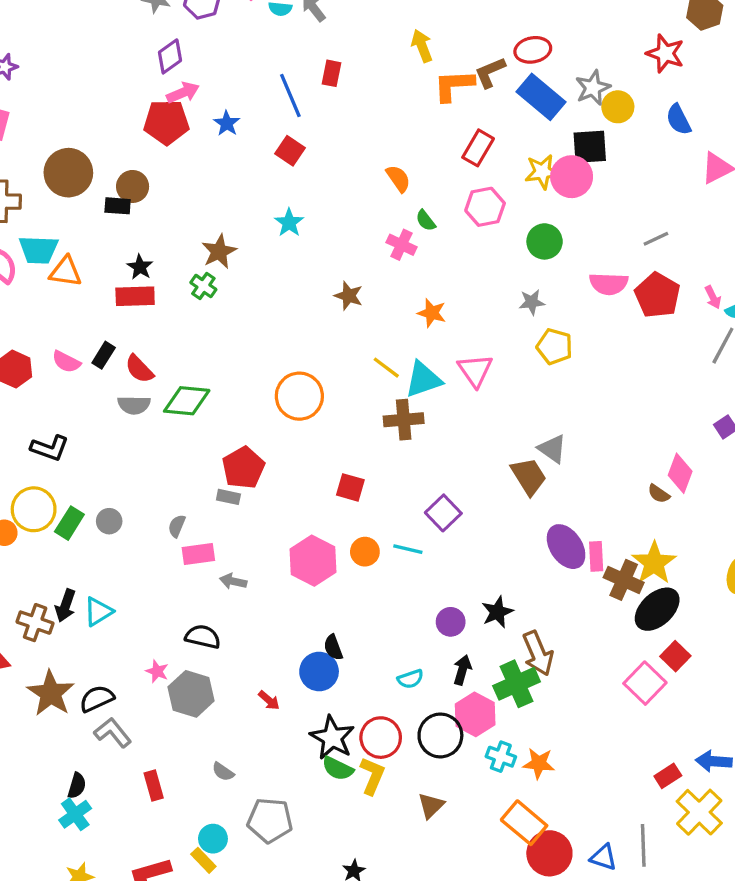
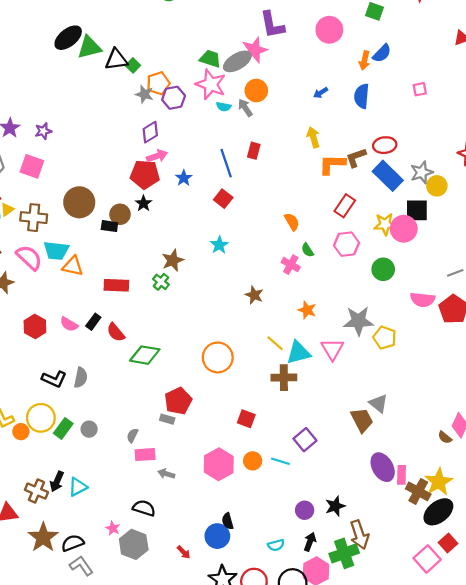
black star: (140, 267) -> (144, 203), moved
gray star: (532, 302) -> (358, 321), moved, size x1.8
gray semicircle: (134, 405) -> (81, 378), moved, turned -84

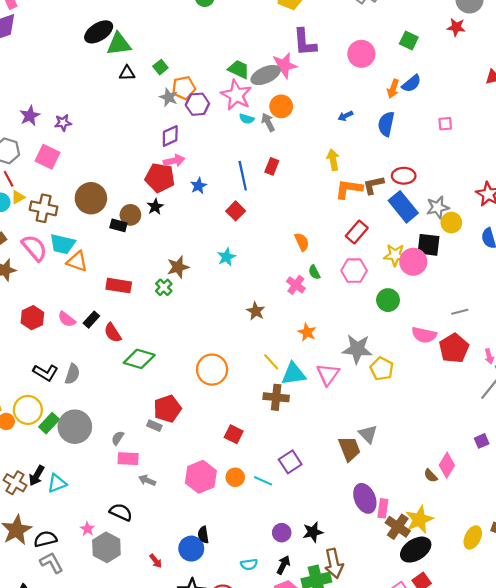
black triangle: (116, 60) -> (127, 73), moved, size x0.7
gray circle: (89, 429) -> (75, 427), size x2.0

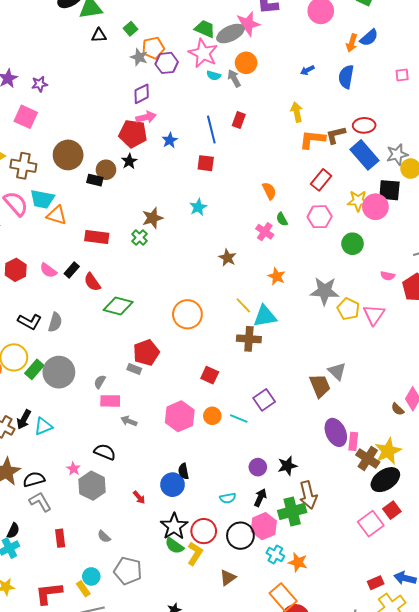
red square: (236, 211) -> (206, 163), turned -36
pink semicircle: (424, 335) -> (388, 276), size x0.6
pink triangle: (328, 374) -> (374, 315), moved

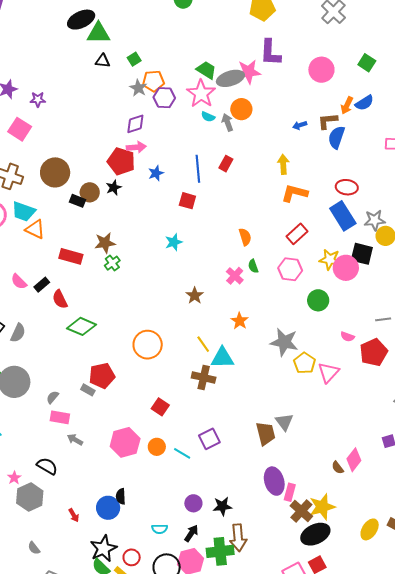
brown L-shape: (336, 135) -> (328, 121), moved
brown star: (152, 218) -> (105, 243), moved
red circle: (204, 531) -> (132, 557), size x0.7

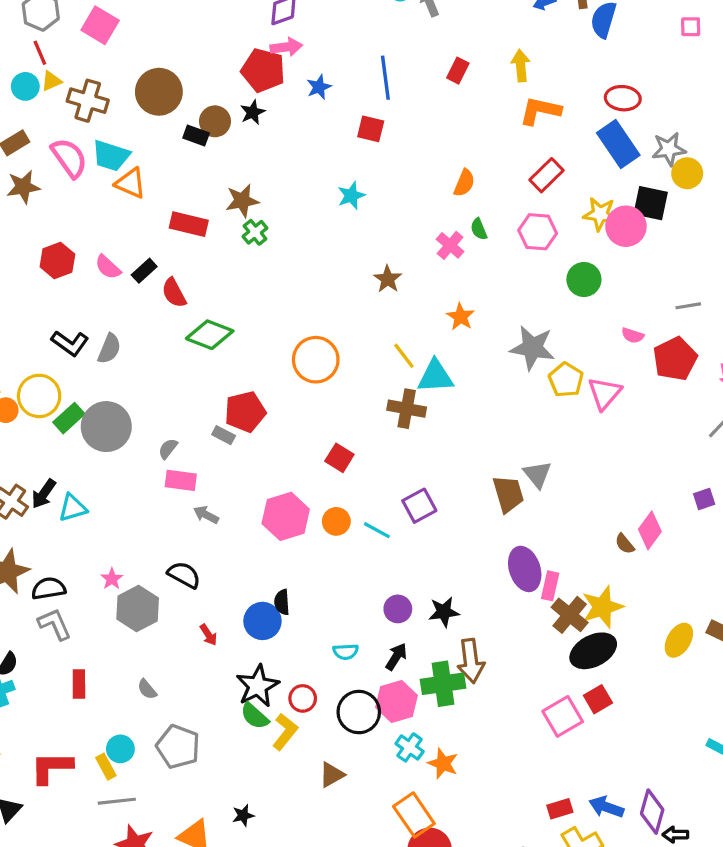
red rectangle: (226, 164) -> (458, 71), moved
orange semicircle: (245, 237) -> (464, 183), turned 42
black semicircle: (47, 466) -> (184, 575), moved

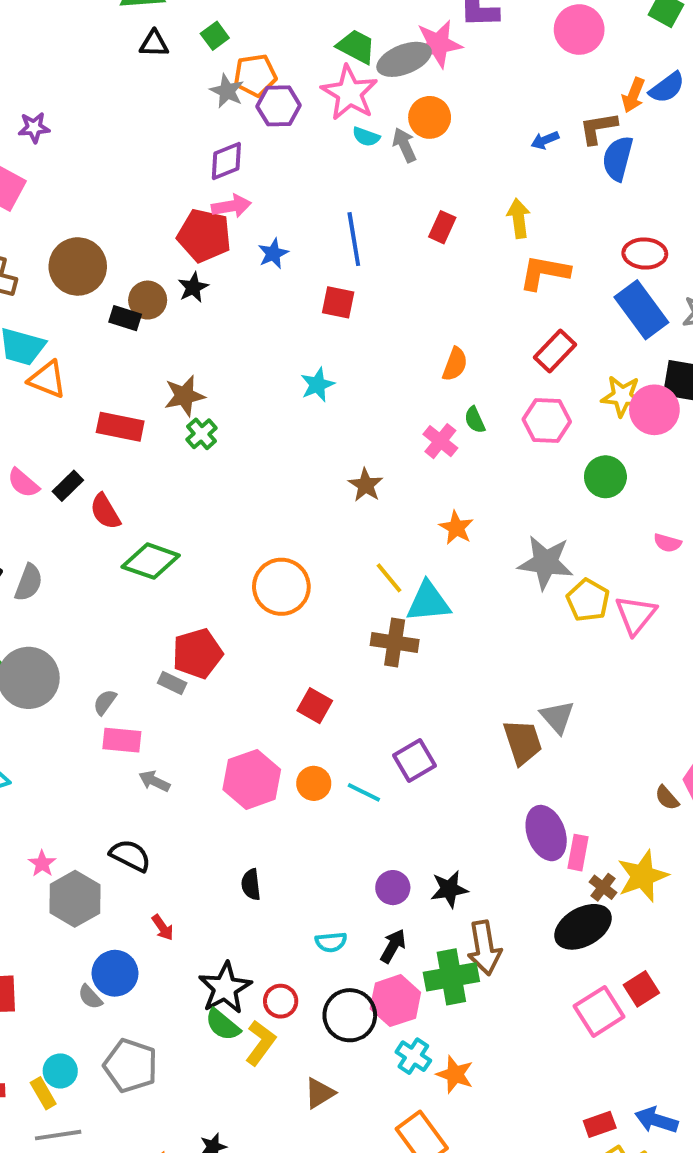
brown cross: (570, 615) -> (603, 887), size x0.6
blue circle: (262, 621) -> (115, 973), moved
black ellipse: (593, 651) -> (583, 927), moved

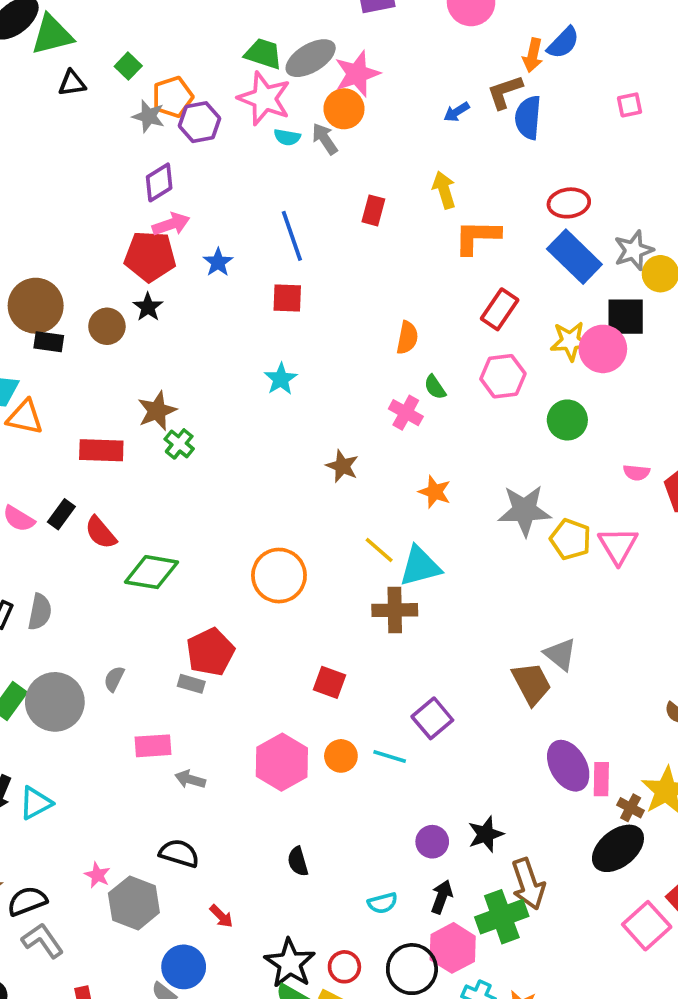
pink star: (438, 44) -> (357, 74), moved
black rectangle: (125, 318) -> (49, 342), moved
gray semicircle: (105, 702) -> (114, 679), moved

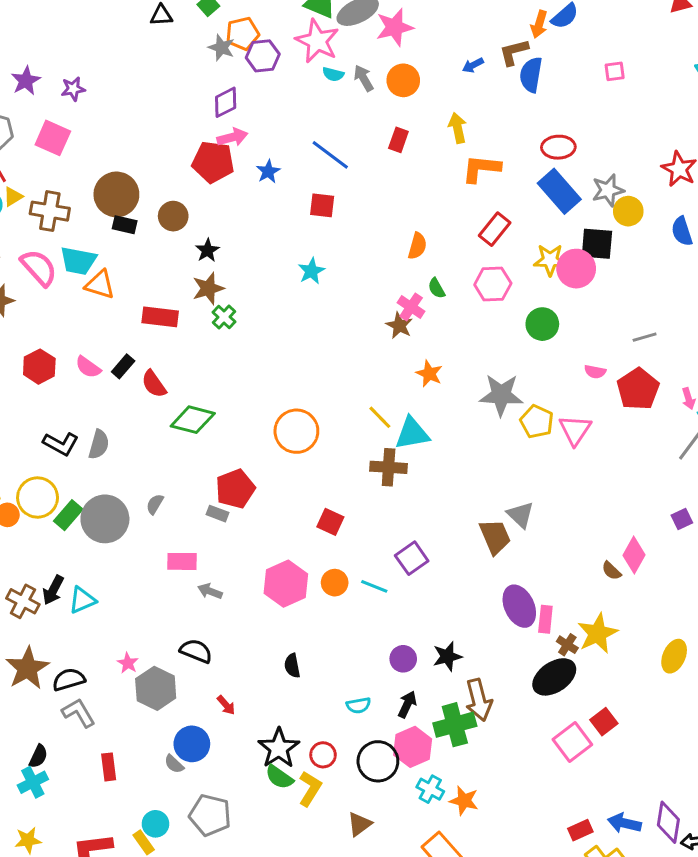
orange circle: (344, 109) -> (403, 80), moved
blue line: (292, 236) -> (330, 155), turned -39
black star: (148, 307) -> (207, 250), moved
brown star: (342, 466) -> (399, 326), moved

